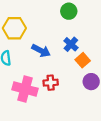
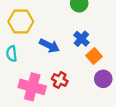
red cross: (51, 83) -> (60, 80), turned 32

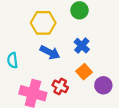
yellow hexagon: (21, 22) -> (43, 23), moved
orange square: (94, 56) -> (84, 72), moved

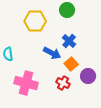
blue arrow: (50, 52) -> (52, 53), moved
red cross: (60, 86) -> (63, 83), moved

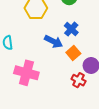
red cross: (63, 83) -> (79, 80), moved

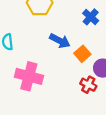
blue cross: (71, 29) -> (91, 17), moved

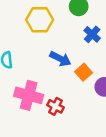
red cross: (88, 85) -> (55, 106), moved

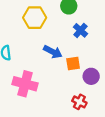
orange square: (84, 72) -> (73, 64), turned 32
red cross: (55, 106) -> (79, 102), moved

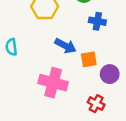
blue cross: (80, 30) -> (97, 21), turned -32
pink cross: (25, 84) -> (53, 83), moved

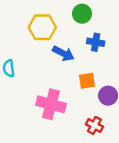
blue arrow: (65, 46) -> (63, 53), moved

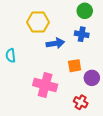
green circle: (82, 14) -> (85, 11), moved
blue arrow: (63, 53) -> (55, 43), turned -36

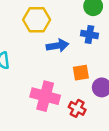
red cross: (81, 102) -> (77, 108), moved

